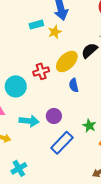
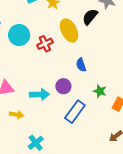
yellow ellipse: (67, 61) -> (69, 30), turned -65
blue semicircle: (74, 85) -> (81, 65), moved
cyan circle: (16, 86) -> (19, 35), moved

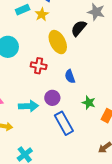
red cross: (45, 44) -> (39, 66), moved, turned 35
blue rectangle: (75, 112) -> (64, 123), turned -65

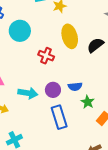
black semicircle: (79, 28) -> (95, 45), moved
blue semicircle: (70, 76) -> (75, 87), moved, turned -88

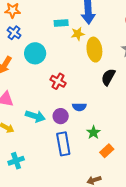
yellow ellipse: (70, 36) -> (94, 50), moved
black semicircle: (95, 45) -> (108, 77), turned -30
blue semicircle: (75, 87) -> (79, 107), moved

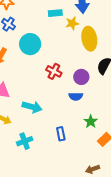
purple circle: (61, 116) -> (81, 77), moved
blue rectangle: (63, 144) -> (61, 134), size x0.6
cyan cross: (16, 161) -> (25, 141), moved

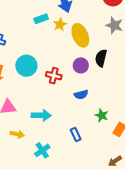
cyan circle: (30, 44) -> (26, 66), moved
purple circle: (81, 77) -> (81, 65), moved

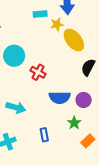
yellow ellipse: (80, 35) -> (74, 40), turned -30
purple circle: (81, 65) -> (84, 100), moved
blue semicircle: (81, 95) -> (60, 98), size x1.5

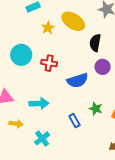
yellow star: (57, 24) -> (48, 28), moved
purple circle: (84, 100) -> (103, 67), moved
green star: (74, 123) -> (96, 109), moved

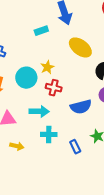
yellow star: (48, 28) -> (47, 67), moved
cyan arrow: (39, 103) -> (39, 111), moved
cyan cross: (42, 138) -> (49, 134), moved, turned 35

